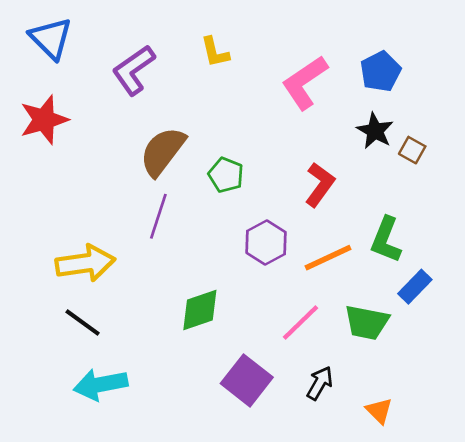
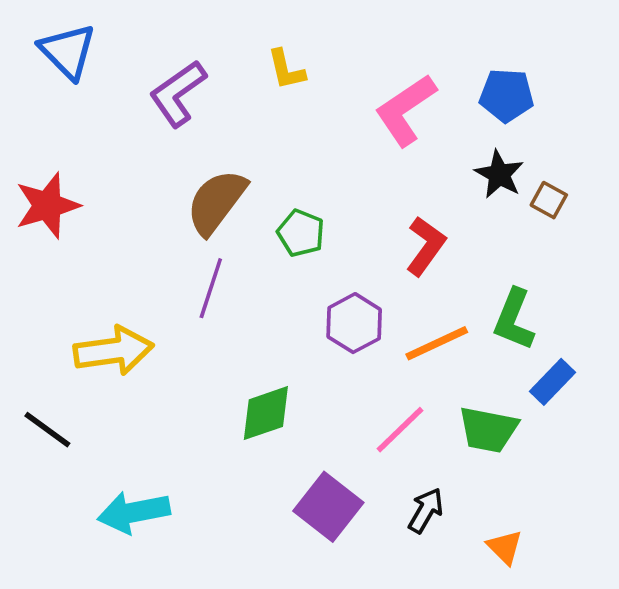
blue pentagon: (380, 71) -> (507, 95), turned 30
red star: (44, 120) -> (47, 206), moved
black line: (83, 322) -> (47, 430), moved

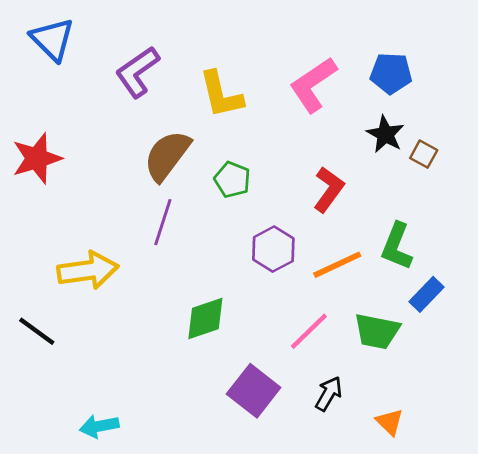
yellow L-shape: (286, 70) -> (221, 95), moved, size x1.5
cyan arrow: (134, 512) -> (99, 426), moved, size x0.7

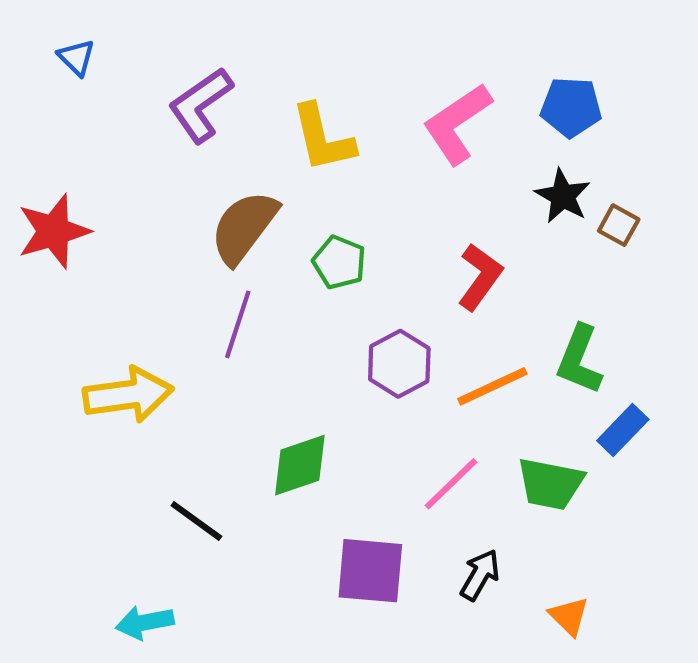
blue triangle: (52, 39) -> (76, 57), size x0.6
black line: (37, 331) -> (196, 521), moved
purple square: (254, 391) -> (370, 571), turned -33

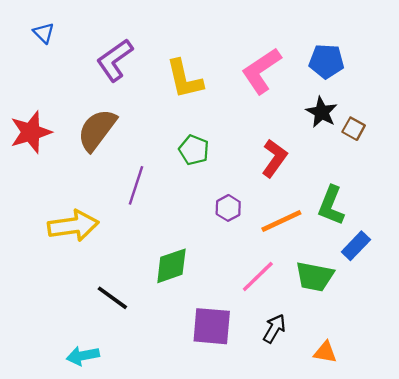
brown semicircle: (244, 227) -> (97, 130), moved
purple hexagon: (399, 364) -> (228, 208), size x0.7
orange triangle: (569, 616) -> (325, 352), turned -35

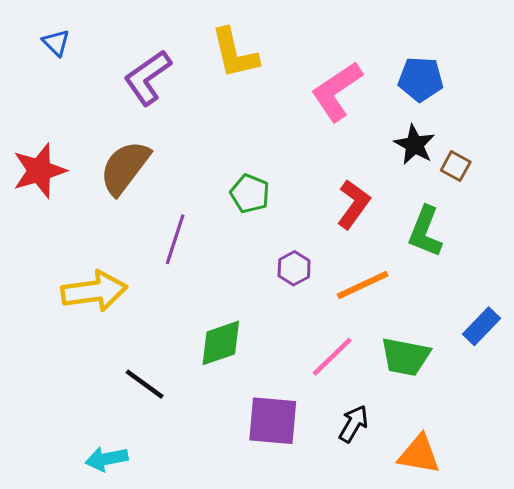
yellow L-shape: (184, 79) -> (235, 53), moved
green L-shape: (331, 206) -> (425, 232), moved
blue rectangle: (356, 246) -> (482, 326), moved
orange triangle: (325, 352) -> (419, 454), size x1.4

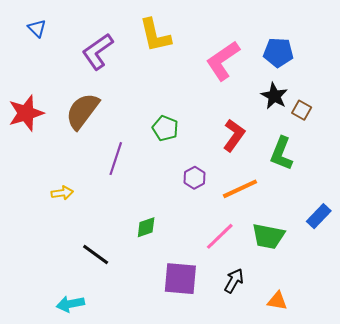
yellow arrow: (94, 291) -> (62, 193), size x0.5
green diamond: (221, 343) -> (146, 227), size x0.7
orange triangle: (419, 454) -> (277, 301), size x0.7

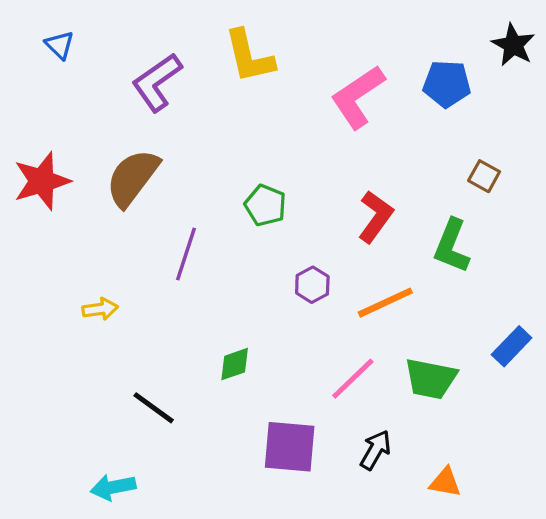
black star: (274, 96) -> (513, 45), moved

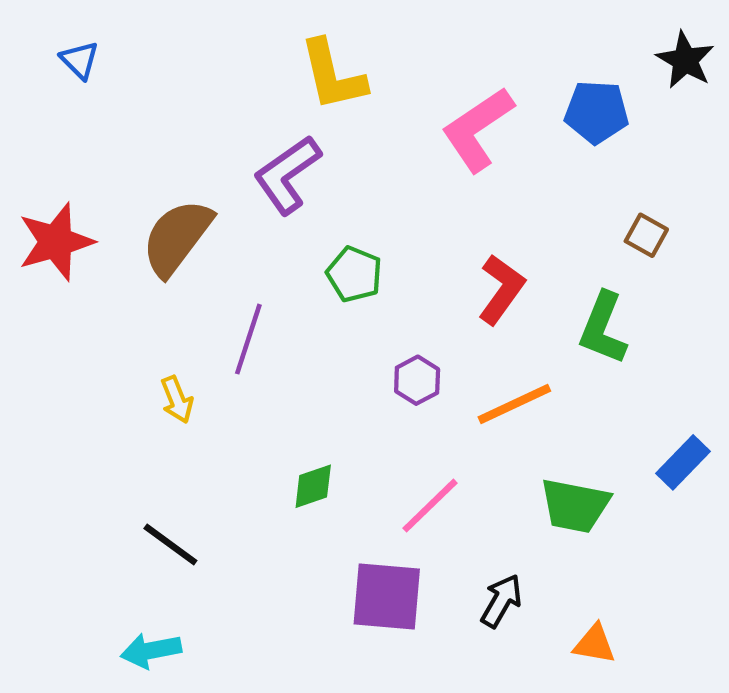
purple L-shape: (157, 82) -> (287, 175), moved
yellow arrow: (100, 309) -> (177, 400), moved, turned 76
pink line: (353, 379) -> (430, 506), moved
black line: (154, 408) -> (170, 545), moved

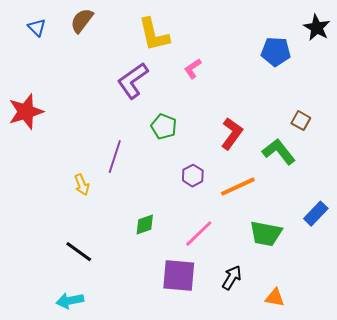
pink L-shape: (478, 129) -> (193, 69), moved, size x0.5
brown square: (646, 235) -> (301, 121), moved
brown semicircle: (177, 237) -> (82, 21), moved, size x0.7
green L-shape: (603, 328) -> (279, 152), turned 120

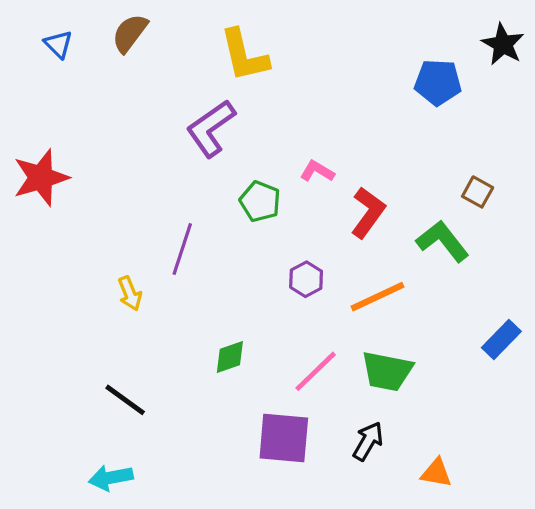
pink L-shape: (193, 69) -> (317, 171), moved, turned 65
green trapezoid: (266, 234) -> (387, 371), moved

